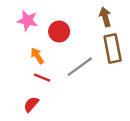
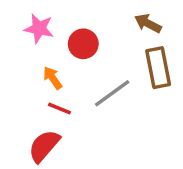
brown arrow: (105, 17) -> (148, 23), turned -48
red semicircle: (31, 104) -> (44, 146), size x1.5

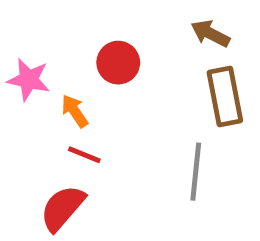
pink star: (39, 29) -> (29, 80), moved
gray line: (112, 93) -> (196, 172), moved, turned -48

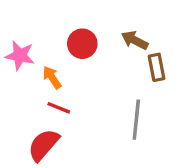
brown arrow: (210, 34) -> (135, 40), moved
brown rectangle: (225, 97) -> (157, 67), size x0.7

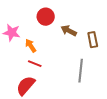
brown arrow: (135, 40) -> (69, 31), moved
red circle: (82, 44) -> (46, 17), moved

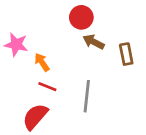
red circle: (46, 17) -> (81, 17), moved
gray line: (81, 71) -> (87, 96), moved

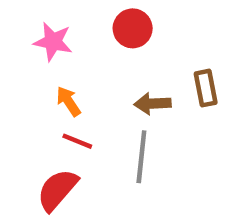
brown arrow: (94, 42) -> (153, 104), moved, turned -30
pink star: (16, 45) -> (53, 42), moved

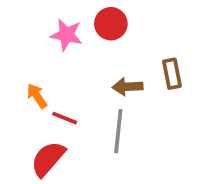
pink star: (53, 42) -> (66, 35), moved
orange arrow: (68, 101) -> (37, 96), moved

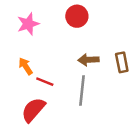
pink star: (66, 35) -> (28, 24), moved, turned -30
brown rectangle: (172, 74) -> (122, 62), moved

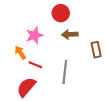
pink star: (28, 24) -> (34, 35), moved
brown arrow: (88, 60) -> (70, 34), moved

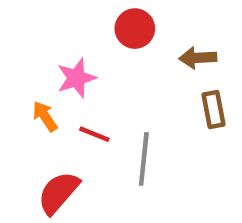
brown arrow: (70, 34) -> (198, 58), moved
red line: (35, 65) -> (94, 134), moved

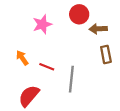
red circle: (135, 29) -> (79, 14), moved
pink star: (76, 78) -> (42, 24), moved

